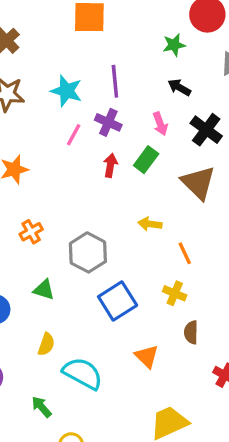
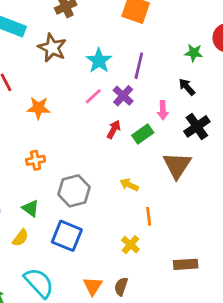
blue square: (118, 301) -> (67, 236), moved, turned 36
brown semicircle: (191, 332) -> (121, 286), moved
yellow semicircle: (46, 344) -> (20, 238), moved

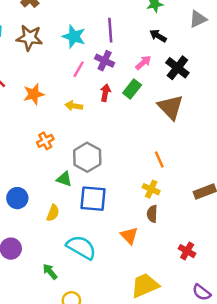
pink arrow: (163, 110) -> (143, 63), turned -112
yellow arrow: (129, 185) -> (74, 106), moved
green triangle: (31, 208) -> (64, 179), moved
brown semicircle: (121, 286) -> (152, 214), moved

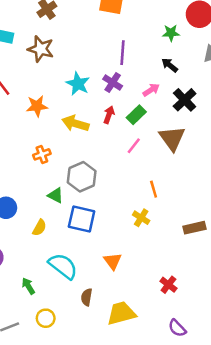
cyan star: (74, 36) -> (78, 84), moved
pink line: (79, 69) -> (134, 146), moved
yellow arrow: (74, 106) -> (75, 123), size x1.5
brown semicircle: (152, 214) -> (87, 297), moved

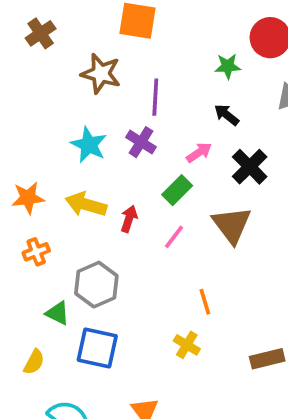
brown star: (41, 49) -> (101, 74), moved
orange star: (37, 106) -> (28, 198), moved
red arrow: (109, 115) -> (129, 219), moved

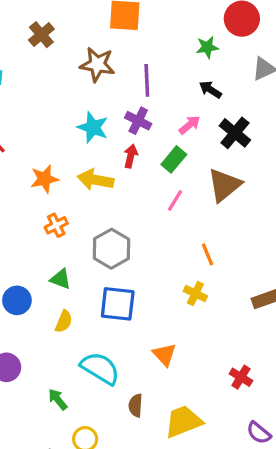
red arrow: (129, 219) -> (131, 156), moved
brown triangle: (232, 225) -> (224, 185), turned 33
green triangle: (58, 313) -> (61, 279), moved

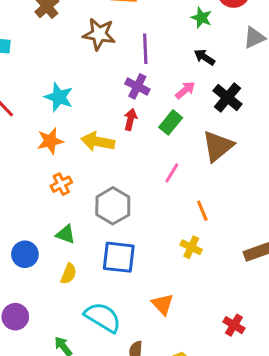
green star: (207, 47) -> (201, 18), turned 30
cyan star: (93, 127) -> (59, 97), moved
pink line: (175, 200) -> (172, 173), moved

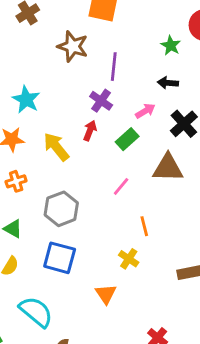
black arrow: (204, 57) -> (168, 83), turned -36
yellow arrow: (98, 142) -> (56, 147), turned 32
brown triangle: (218, 146) -> (168, 168), turned 32
orange triangle: (163, 304) -> (106, 294), moved

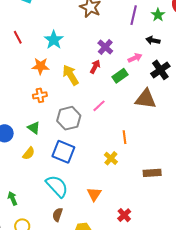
purple line: (114, 67) -> (134, 15), moved
pink line: (121, 186) -> (99, 106), moved
orange triangle: (106, 294) -> (94, 194), moved
cyan semicircle: (36, 312) -> (57, 186), moved

